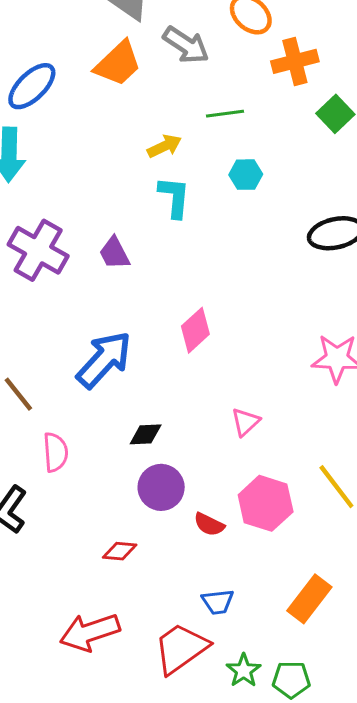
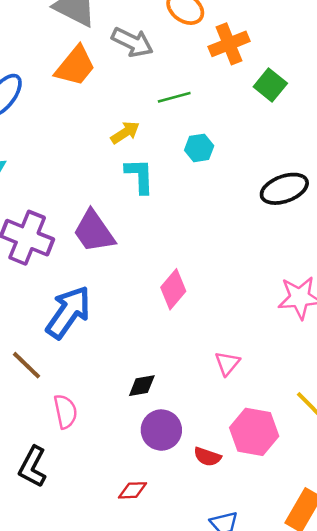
purple trapezoid: (114, 253) -> (94, 231), size x1.5
blue arrow: (104, 360) -> (68, 312), moved

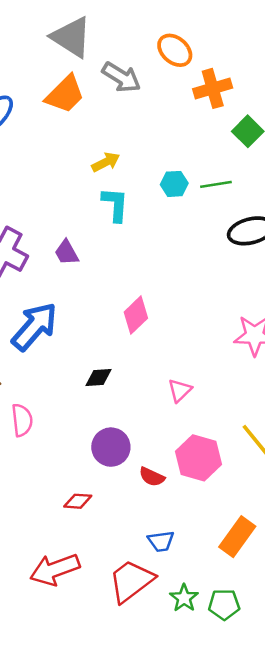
green line: (174, 97) -> (216, 184), moved
purple trapezoid: (94, 231) -> (67, 253), size x0.6
black diamond: (142, 386) -> (98, 377), moved

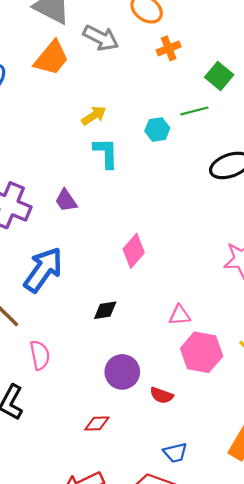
orange cross: (213, 88) -> (169, 48), moved, size x0.7
green line: (216, 184) -> (195, 111), moved
pink triangle: (180, 390) -> (180, 315), turned 45
pink hexagon: (198, 458) -> (202, 352), moved

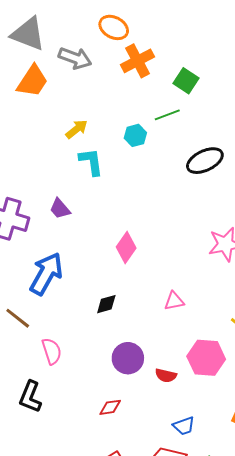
orange cross: (169, 48) -> (138, 61), size x1.5
pink hexagon: (202, 352) -> (206, 358), moved

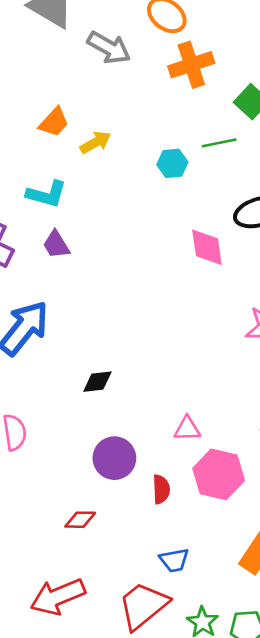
orange trapezoid: (32, 81) -> (54, 122), moved, size x0.7
cyan L-shape: (91, 162) -> (47, 194), moved, turned 104
pink diamond: (126, 248) -> (207, 247), moved, turned -52
pink triangle: (174, 301) -> (187, 429), moved
red semicircle: (166, 375) -> (161, 489), turned -115

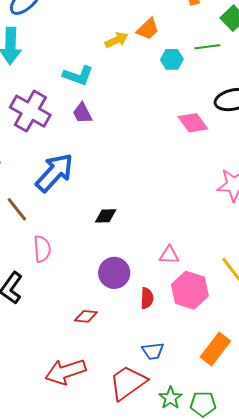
orange trapezoid: (54, 122) -> (148, 29), moved
pink diamond: (207, 247) -> (193, 123), turned -32

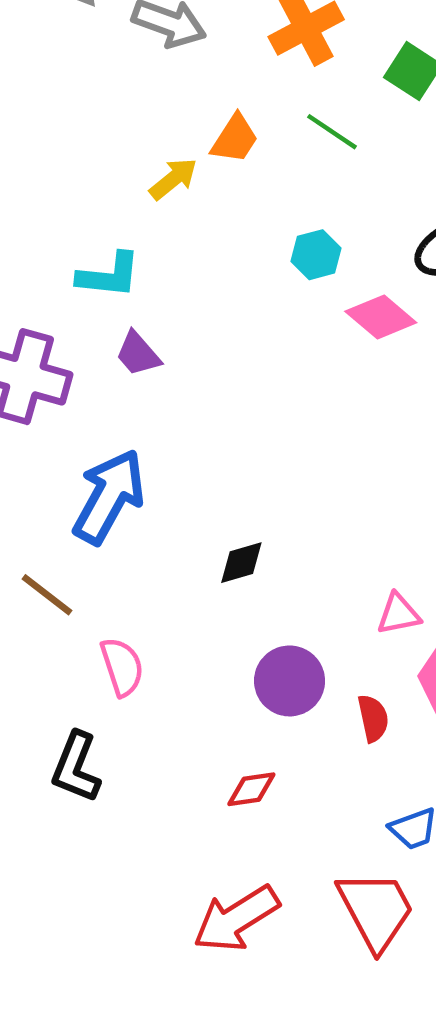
green line: (207, 47) -> (332, 132), moved, turned 55
cyan hexagon: (172, 59) -> (316, 255), moved
red trapezoid: (128, 383) -> (376, 910), turned 111

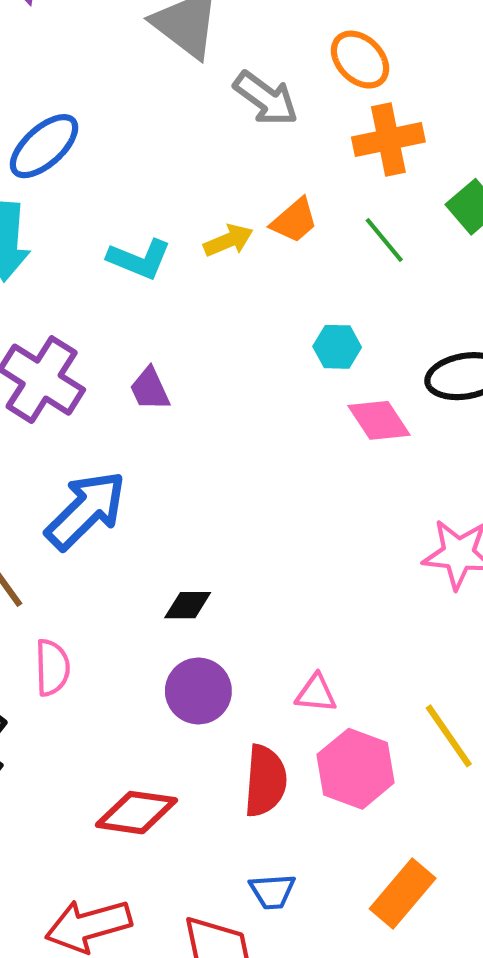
cyan L-shape: (109, 275) -> (139, 259), moved
purple circle: (290, 681) -> (198, 691), moved
red semicircle: (373, 718) -> (265, 781), size x1.6
red diamond: (251, 789) -> (136, 813), size x1.6

